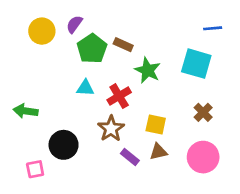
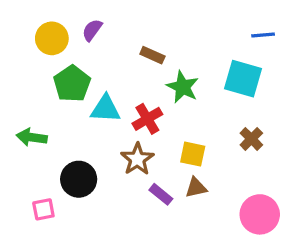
green pentagon: (92, 49) -> (72, 84), moved
cyan triangle: (85, 88) -> (105, 109), size x1.4
pink circle: (203, 157) -> (260, 214), moved

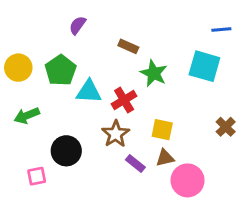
yellow circle: (52, 38) -> (18, 68), moved
green arrow: (32, 137) -> (27, 116), turned -30
brown cross: (251, 139) -> (226, 127), moved
pink circle: (260, 214) -> (188, 180), moved

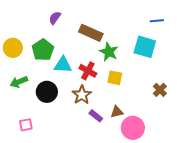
brown rectangle: (128, 46) -> (91, 33), size x1.6
red cross: (124, 100) -> (88, 71), turned -30
yellow square: (162, 130) -> (115, 78), moved
black circle: (66, 151) -> (47, 92), moved

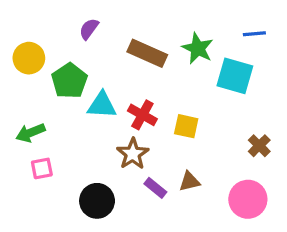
yellow circle: (13, 48) -> (29, 58), moved
green star: (109, 52) -> (198, 48), moved
black circle: (47, 92) -> (97, 201), moved
pink square: (26, 125) -> (42, 168), moved
pink circle: (133, 128) -> (248, 199), moved

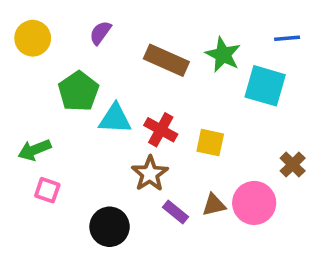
yellow circle: (29, 58) -> (33, 38), moved
pink square: (42, 168) -> (47, 190), turned 30
pink circle: (248, 199) -> (254, 203), moved

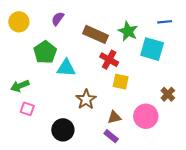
red cross: (161, 130) -> (109, 60), moved
brown triangle: (214, 205) -> (114, 117), moved
purple rectangle: (175, 212) -> (111, 136), moved

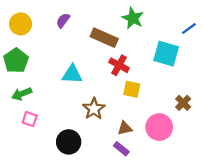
blue line: (165, 22) -> (189, 29), moved, turned -32
green star: (128, 31) -> (133, 18), moved
green pentagon: (45, 52) -> (16, 61), moved

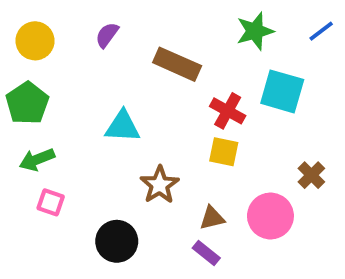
green star: (133, 18) -> (255, 31), moved, turned 30
blue line: (189, 29) -> (321, 31), moved
red cross: (119, 65) -> (228, 111), moved

